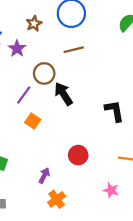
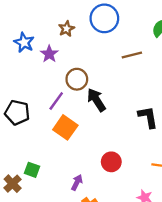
brown line: (74, 50) -> (132, 55), moved
orange square: (33, 121) -> (65, 127), size x1.5

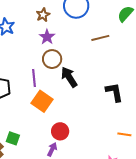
purple star: (49, 54) -> (47, 37), moved
purple line: (56, 101) -> (34, 78), turned -42
red circle: (111, 162) -> (60, 131), moved

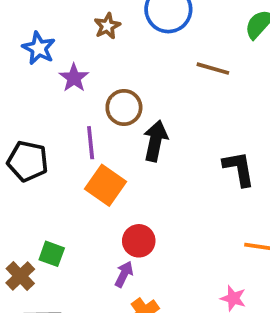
purple star: (47, 37) -> (74, 78), moved
brown line: (100, 38) -> (213, 69), turned 30
black arrow: (69, 77) -> (155, 141), turned 45

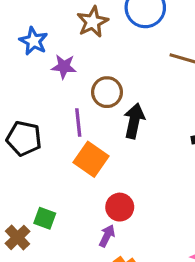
brown star: (107, 26) -> (93, 22), size x1.4
purple star: (74, 78) -> (64, 67), turned -30

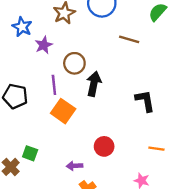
purple star: (64, 67) -> (44, 45), turned -30
red circle: (120, 207) -> (104, 146), moved
purple arrow: (107, 236) -> (74, 166), turned -119

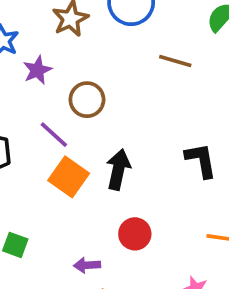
black arrow: (94, 84) -> (118, 170), moved
purple line: (54, 85) -> (54, 135), turned -42

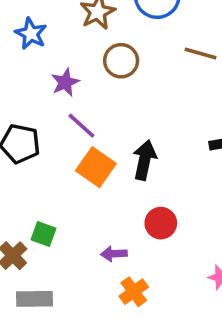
purple star: (37, 70) -> (65, 82), moved
brown circle: (87, 100) -> (121, 61), moved

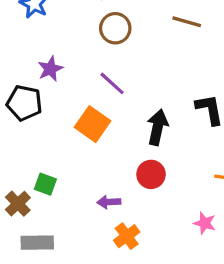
purple star: (65, 82) -> (50, 69), moved
purple line: (81, 126) -> (112, 83), moved
black arrow: (145, 160) -> (158, 127), moved

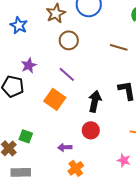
brown line: (187, 22) -> (119, 47), moved

